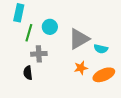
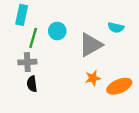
cyan semicircle: (101, 49) -> (116, 28), moved
gray cross: (39, 54) -> (27, 62), moved

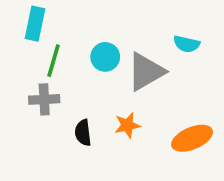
cyan circle: (57, 31) -> (105, 57), moved
orange star: (93, 78) -> (127, 125), moved
black semicircle: (32, 84) -> (83, 133), moved

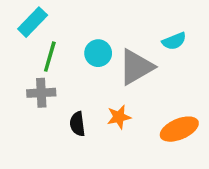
cyan rectangle: (35, 24) -> (33, 22), turned 32
cyan semicircle: (187, 44) -> (174, 41), turned -35

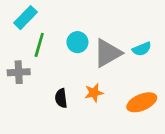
cyan semicircle: (174, 41) -> (142, 49), moved
gray cross: (41, 93) -> (19, 72), moved

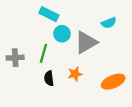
cyan rectangle: (26, 18) -> (49, 14), moved, turned 72
green line: (39, 45) -> (43, 53), moved
cyan semicircle: (142, 49) -> (109, 23), moved

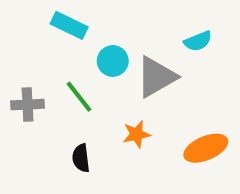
cyan rectangle: (49, 14) -> (69, 25), moved
green line: (43, 53) -> (79, 97), turned -54
black semicircle: (49, 78) -> (81, 158), moved

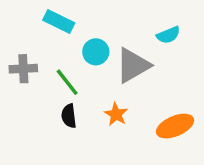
gray cross: (28, 105) -> (23, 69), moved
orange star: (136, 134) -> (116, 114), turned -30
black semicircle: (81, 158) -> (69, 116), moved

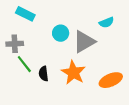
cyan rectangle: (59, 22) -> (25, 14), moved
green line: (67, 82) -> (24, 64), moved
orange star: (116, 114) -> (73, 73), size x1.6

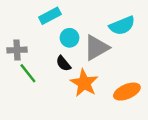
cyan rectangle: (25, 14) -> (50, 16), moved, turned -54
cyan semicircle: (106, 22) -> (122, 26), size x1.5
black semicircle: (43, 74) -> (63, 63), moved, turned -32

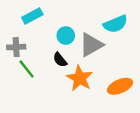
cyan rectangle: (50, 16) -> (32, 16), moved

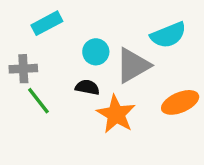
black semicircle: (60, 60) -> (87, 87), turned 140
orange ellipse: (120, 86) -> (180, 102), moved

